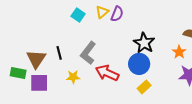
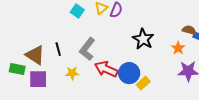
brown triangle: (36, 59) -> (35, 55), turned -30
blue circle: (139, 64) -> (129, 73), moved

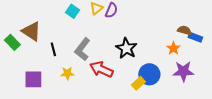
black star: (143, 39) -> (126, 48), moved
brown triangle: (35, 55) -> (31, 31), moved
green rectangle: (17, 69) -> (12, 42), moved, turned 35
blue circle: (129, 73) -> (149, 74), moved

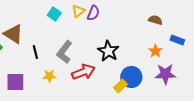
brown semicircle: (184, 30) -> (155, 20), moved
red arrow: (101, 69) -> (83, 72), turned 135

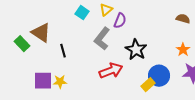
purple semicircle: (93, 13) -> (120, 21), moved
gray L-shape: (64, 52) -> (102, 39), moved
yellow star: (49, 76) -> (60, 82), moved

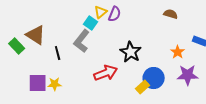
cyan square: (82, 13) -> (91, 23), moved
brown semicircle: (183, 19) -> (171, 14), moved
purple semicircle: (120, 21) -> (115, 14), moved
gray L-shape: (102, 39) -> (82, 41), moved

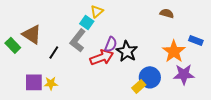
purple semicircle: (115, 14) -> (111, 44), moved
orange star: (178, 52) -> (174, 51), size x1.6
black line: (58, 53) -> (54, 52), turned 48
red arrow: (106, 73) -> (102, 57), moved

